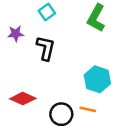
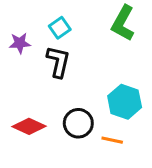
cyan square: (47, 12) -> (60, 28), moved
black circle: (61, 114) -> (78, 123), moved

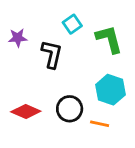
green L-shape: (123, 23) -> (109, 39), moved, turned 136
cyan square: (60, 28) -> (72, 24), moved

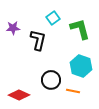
red diamond: (26, 112) -> (19, 95), moved

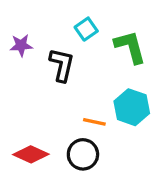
black circle: (51, 80) -> (83, 154), moved
orange line: (73, 91) -> (94, 122), moved

